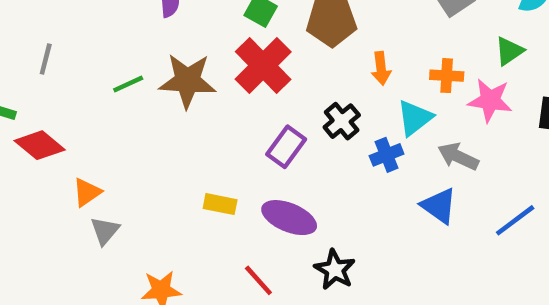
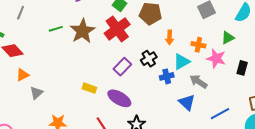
brown star: (187, 81) -> (82, 31), turned 30
orange triangle: (87, 192) -> (23, 75), moved

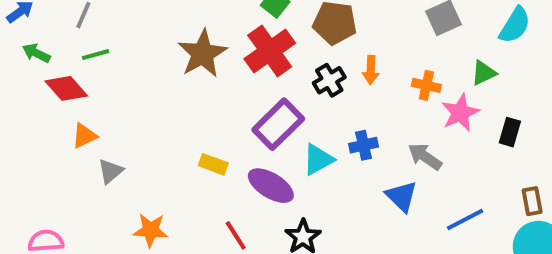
green line: (56, 29) -> (96, 55), moved
black cross: (149, 59) -> (329, 80), moved
pink star: (216, 59) -> (460, 113), turned 30
cyan triangle: (182, 62) -> (318, 159), moved
purple rectangle: (122, 67) -> (278, 124), size x1.4

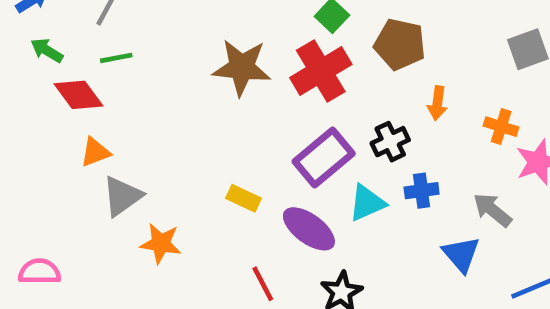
brown star: (202, 54) -> (242, 67), turned 30
black cross: (329, 80) -> (390, 142), moved
gray triangle: (110, 171) -> (122, 196), size x1.4
orange star: (151, 230) -> (161, 243), moved

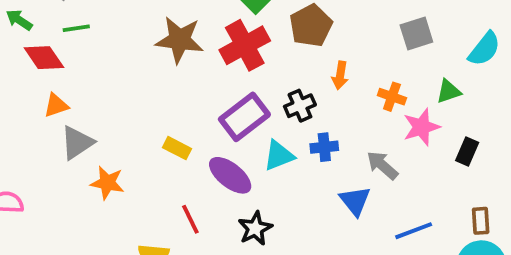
brown pentagon: (400, 44) -> (311, 26), turned 30

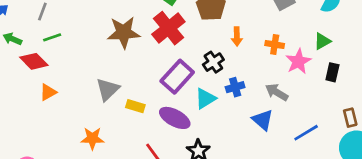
green triangle: (449, 91) -> (322, 41), moved
gray triangle: (77, 143) -> (108, 89), moved

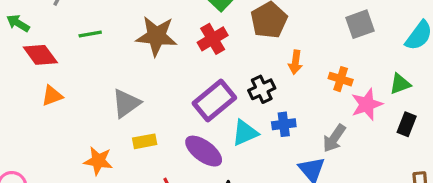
red cross: (168, 28) -> (213, 39), size x0.7
green line: (52, 37) -> (90, 34), moved
gray arrow: (277, 92) -> (334, 138), turned -95
yellow rectangle: (135, 106) -> (145, 141), moved, turned -36

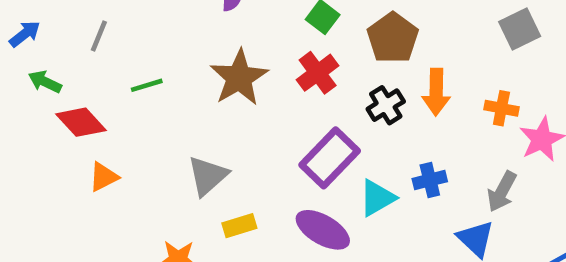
brown star: (156, 36) -> (239, 78), turned -30
orange arrow: (295, 62) -> (436, 92), size x1.4
black cross: (262, 89) -> (386, 105), moved

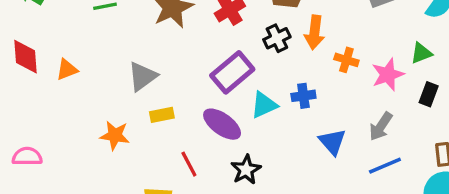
orange cross: (501, 108) -> (346, 60), moved
red diamond: (81, 122) -> (25, 57), moved, turned 33
gray arrow: (502, 192) -> (381, 126), moved

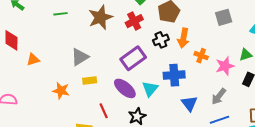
orange triangle: (67, 70) -> (33, 60), moved
blue cross: (303, 96) -> (174, 75), size x1.5
cyan triangle: (264, 105) -> (150, 89), moved, turned -30

